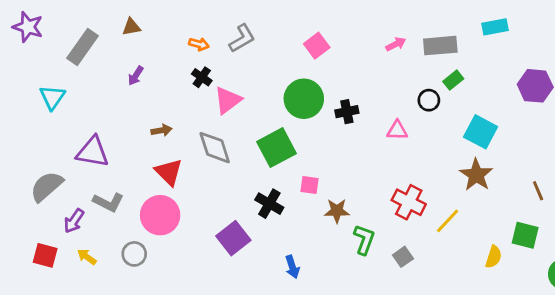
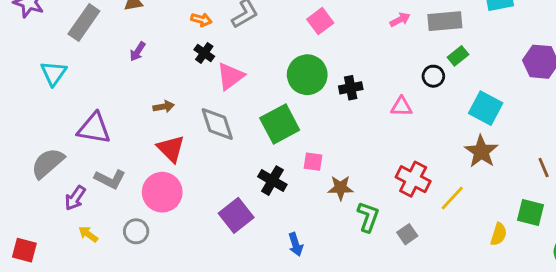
red square: (45, 255) -> (24, 250), moved

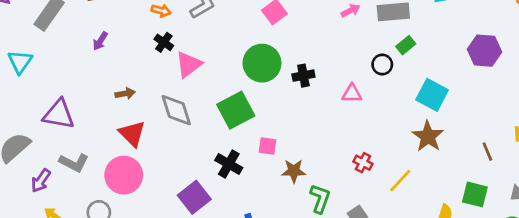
red cross: (413, 179) -> (363, 163), size x0.6

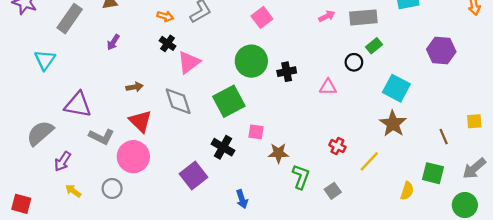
gray L-shape: (74, 163) -> (101, 137), moved

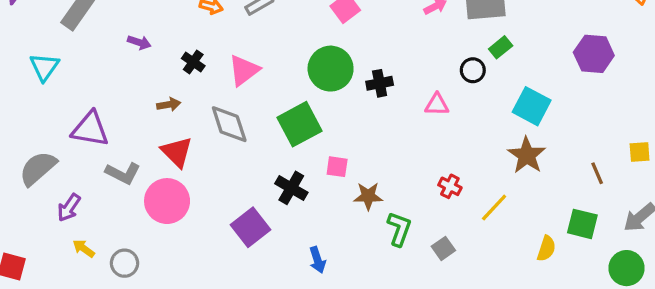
purple arrow: (113, 42) -> (139, 42), turned -105
black cross: (168, 43) -> (193, 62), moved
gray circle: (112, 188) -> (125, 263), moved

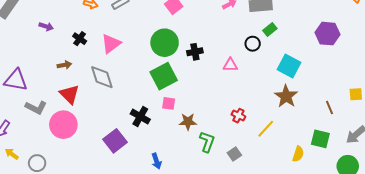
green square: (299, 124) -> (164, 76), moved

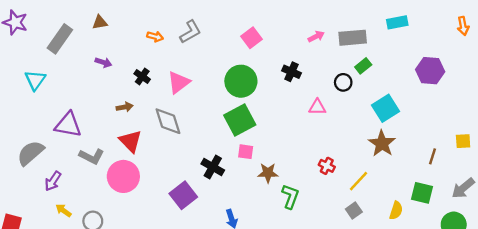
black cross: (195, 52) -> (291, 72), moved, turned 35
cyan square: (289, 66) -> (386, 108), turned 30
brown line: (330, 107) -> (433, 156), turned 40
gray square: (234, 154) -> (354, 211), moved

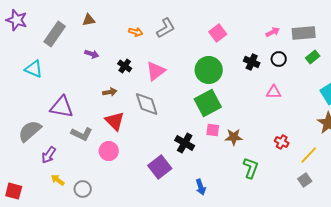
cyan triangle: (35, 80) -> (34, 69), turned -42
black circle: (343, 82) -> (279, 59), moved
brown star: (268, 173) -> (234, 137), moved
pink circle: (123, 176) -> (109, 151), size x0.7

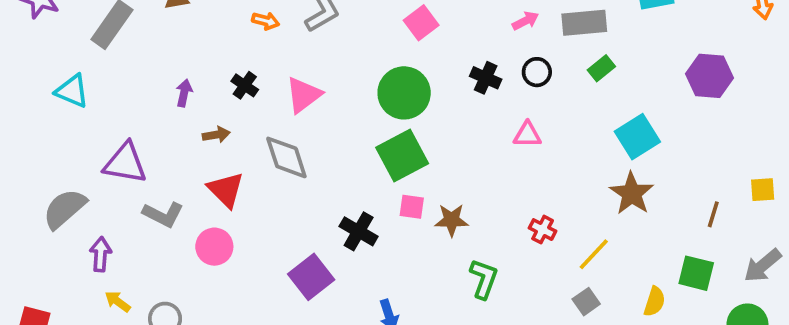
purple arrow: (92, 54) -> (184, 93), moved, turned -96
purple arrow: (49, 155) -> (101, 254), turned 150

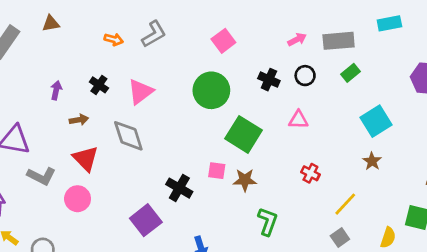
green square: (402, 156) -> (244, 134), moved, turned -30
brown star: (632, 193) -> (372, 161), size x0.6
red cross: (543, 230) -> (310, 173), moved

